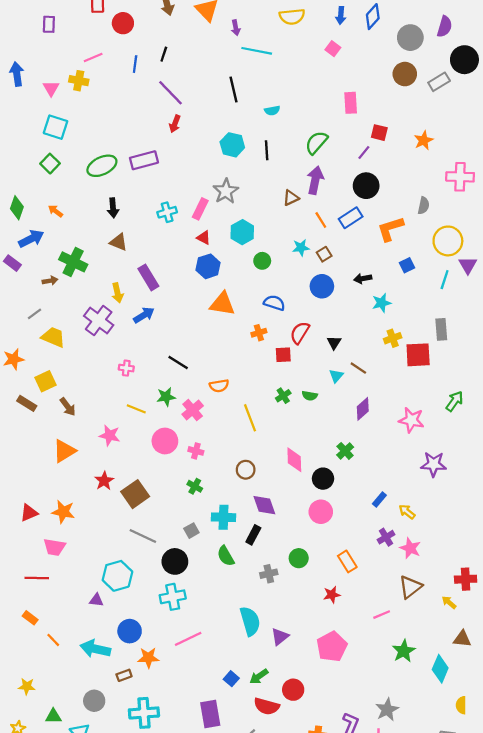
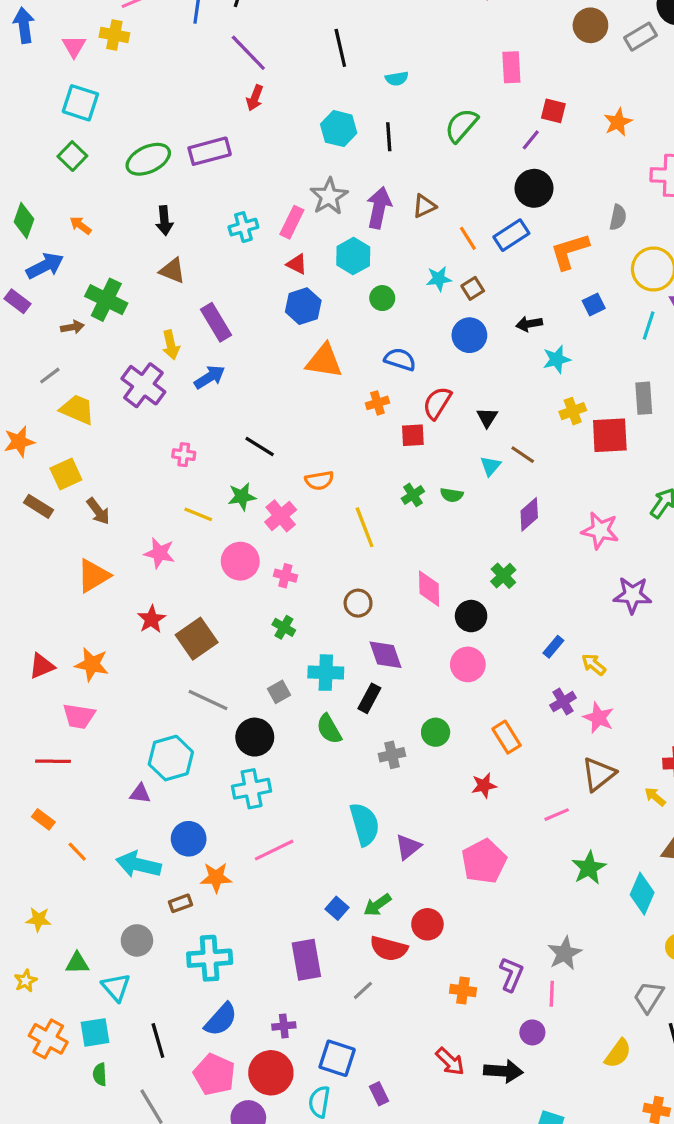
purple arrow: (315, 180) -> (379, 208), moved

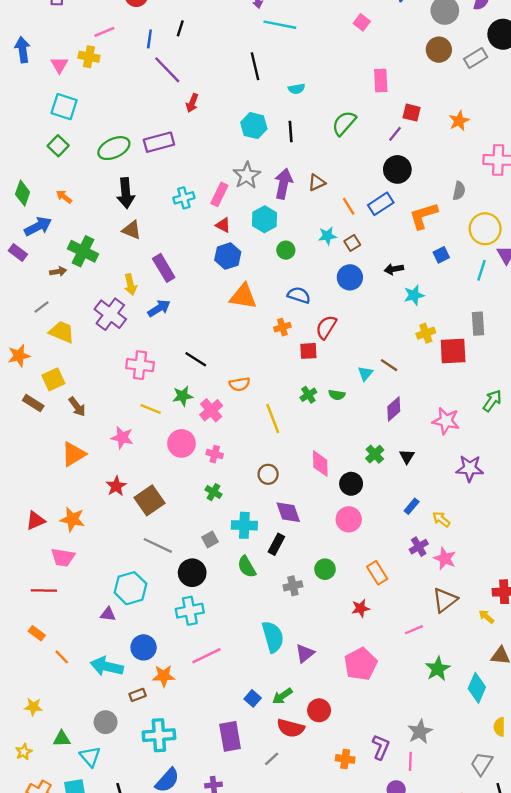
purple line: (248, 53) -> (167, 70), moved
black arrow: (164, 221) -> (126, 193), size x1.4
black triangle: (487, 417) -> (407, 456), moved
pink cross: (184, 455) -> (140, 365), size x1.6

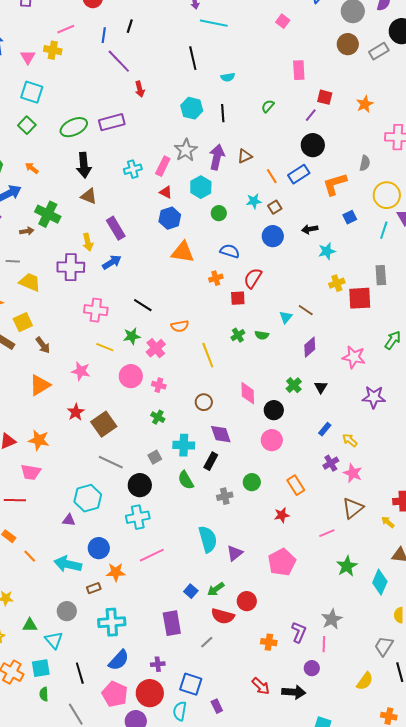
red arrow: (192, 103) -> (140, 89), turned -35
green semicircle: (344, 123) -> (268, 106), size x0.6
gray line: (42, 307) -> (13, 261), turned 40
purple cross: (110, 314) -> (71, 267), turned -36

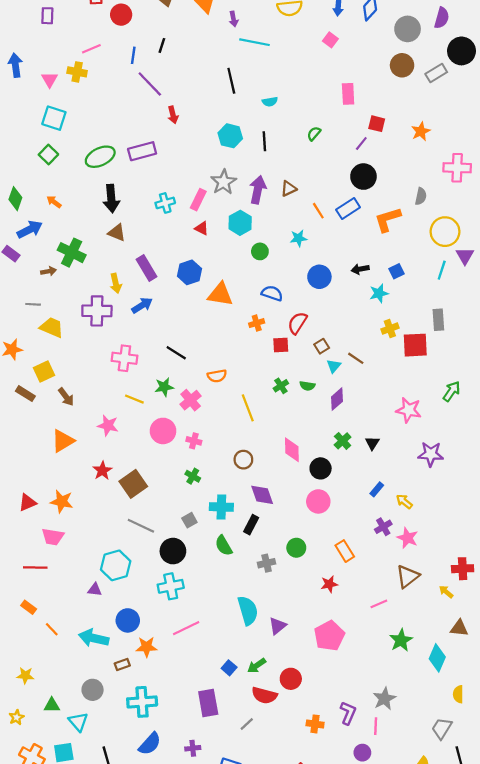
brown square: (275, 207) -> (322, 346), moved
blue square: (350, 217) -> (397, 271), moved
blue hexagon: (170, 218) -> (189, 272), moved
purple diamond: (310, 347) -> (337, 399), moved

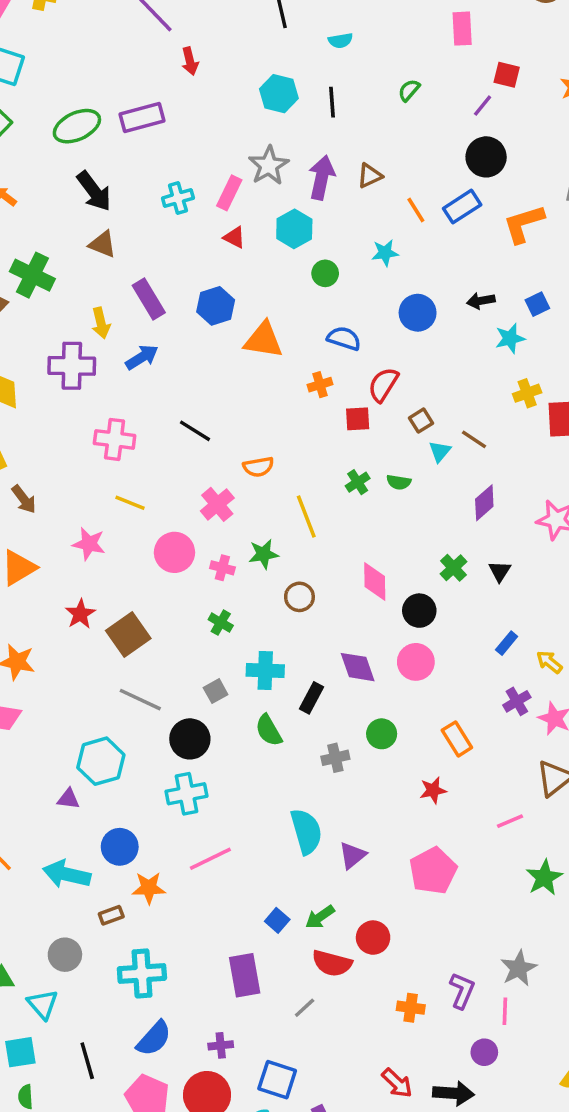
black arrow: (111, 199) -> (94, 191), turned -32
green star: (164, 387) -> (263, 554), moved
purple diamond: (337, 399) -> (484, 503), moved
purple diamond: (262, 495) -> (358, 667), moved

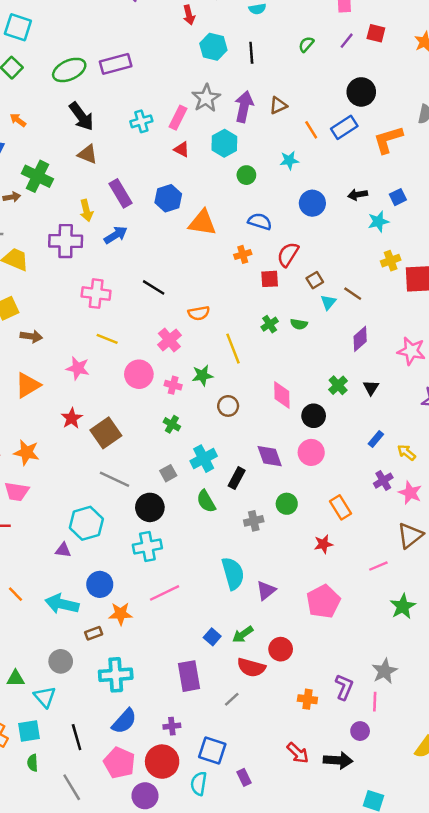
red arrow: (190, 61) -> (189, 15), moved
purple line: (483, 106) -> (347, 41), moved
brown arrow: (24, 499) -> (31, 336), turned -45
cyan cross: (265, 670) -> (204, 459), turned -30

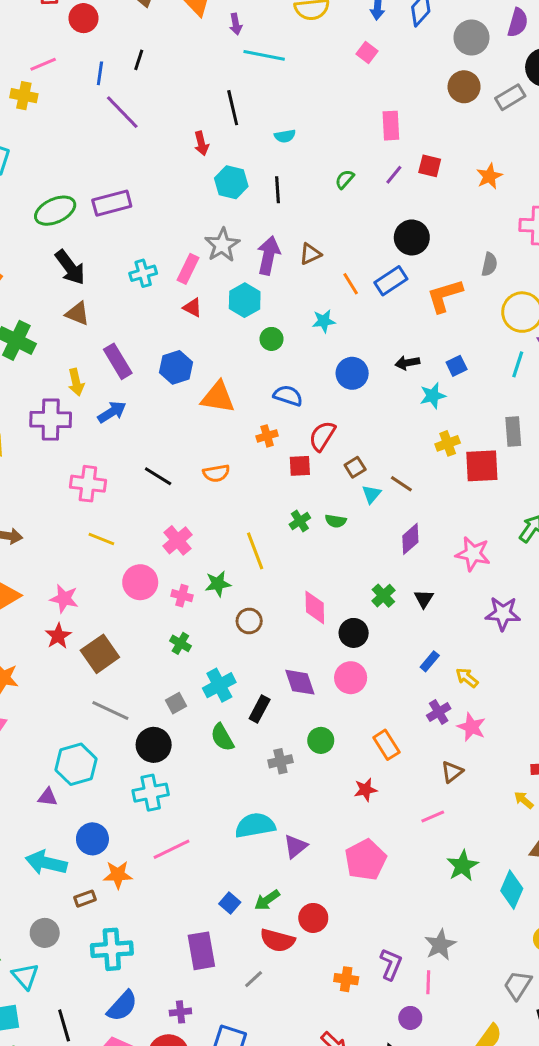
orange semicircle: (199, 313) -> (216, 473), moved
pink star: (78, 368) -> (64, 599), moved
brown triangle: (410, 536) -> (452, 772), moved, size x0.7
cyan semicircle: (233, 573) -> (255, 825), turned -84

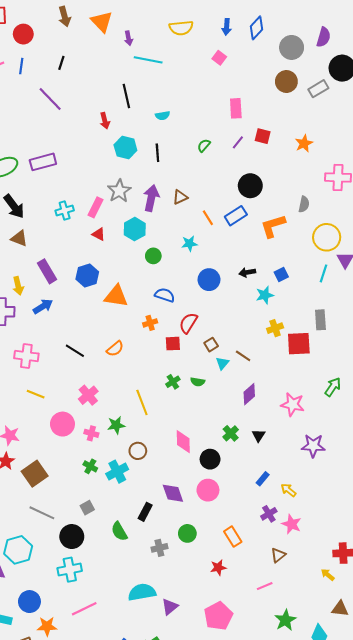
blue line: (100, 73) -> (21, 66), moved
orange semicircle: (216, 473) -> (115, 349), turned -30
cyan cross: (219, 685) -> (117, 472), moved

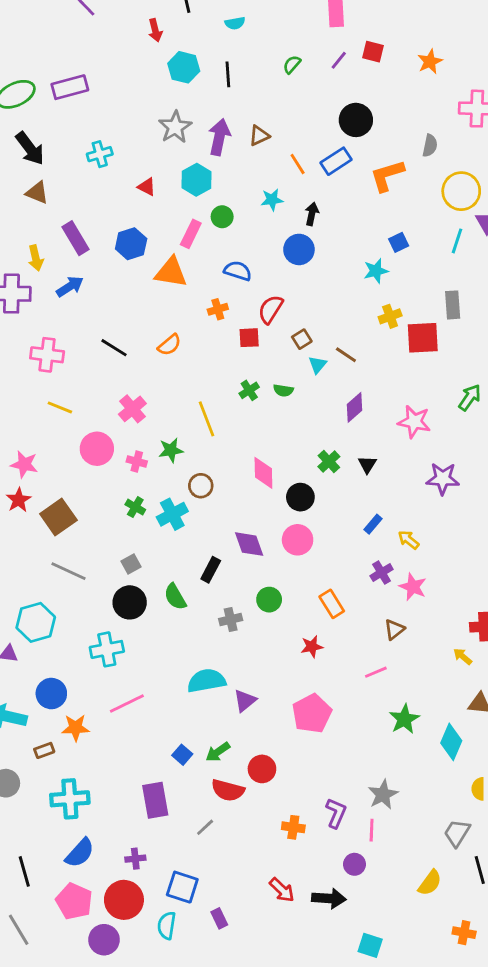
pink rectangle: (96, 207) -> (191, 234), moved
black arrow: (247, 272) -> (312, 214), moved, turned 112
black circle: (72, 537) -> (130, 602), moved

